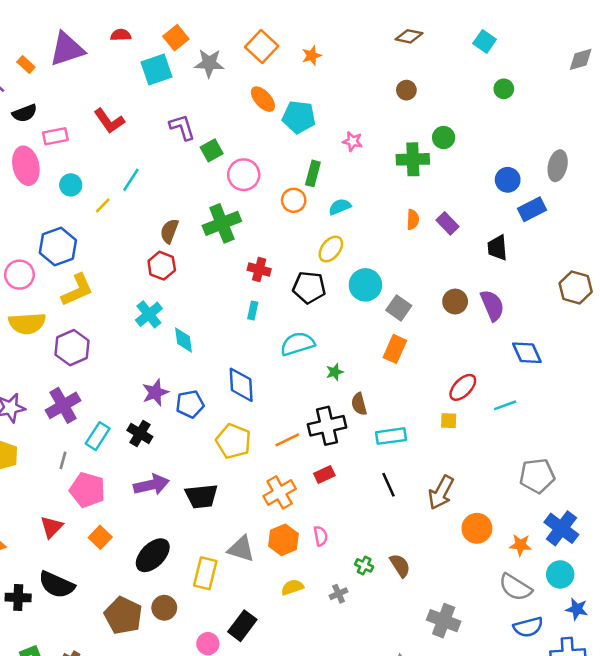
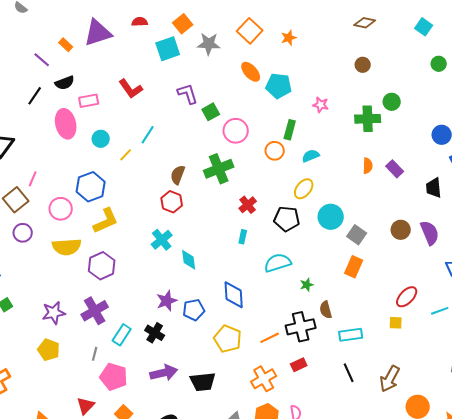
red cross: (259, 269) -> (248, 205), turned 36

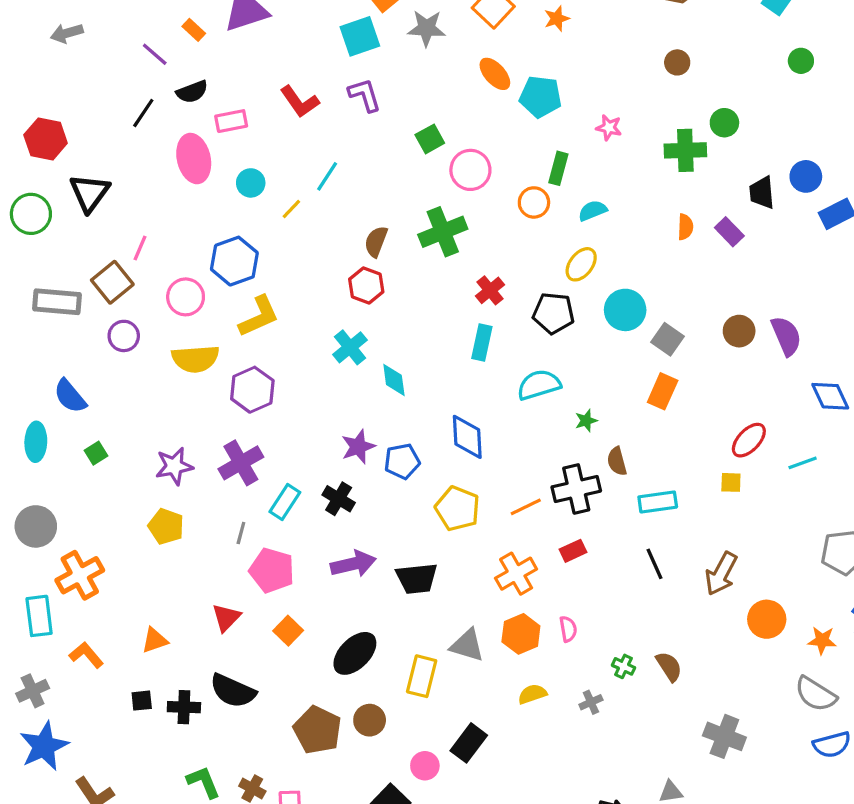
purple L-shape: (188, 94) -> (365, 95), moved
black trapezoid: (434, 188) -> (762, 193), moved
cyan rectangle: (243, 237) -> (482, 342), size x1.5

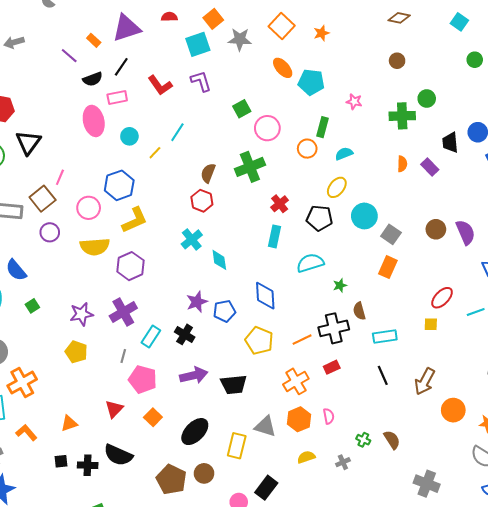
black line: (143, 113) -> (121, 67), moved

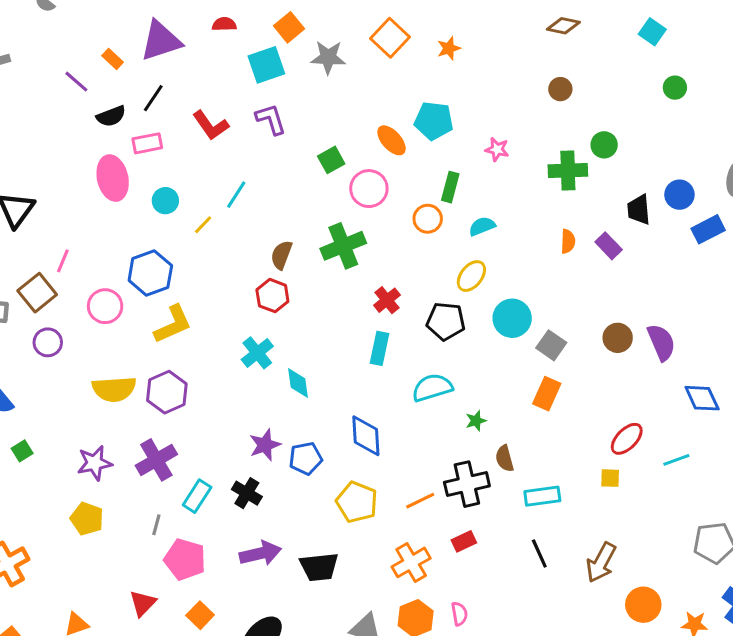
orange ellipse: (283, 68) -> (392, 140), moved
yellow semicircle: (95, 247) -> (114, 389), moved

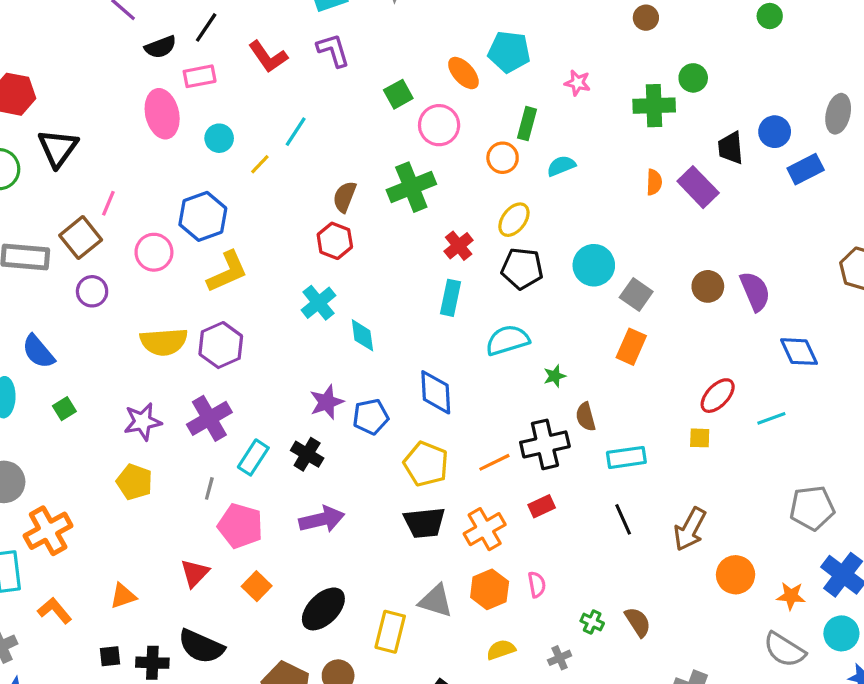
purple rectangle: (609, 246) -> (698, 187), size x1.4
yellow ellipse: (471, 276) -> (514, 220), moved
black trapezoid: (319, 567) -> (424, 523), moved

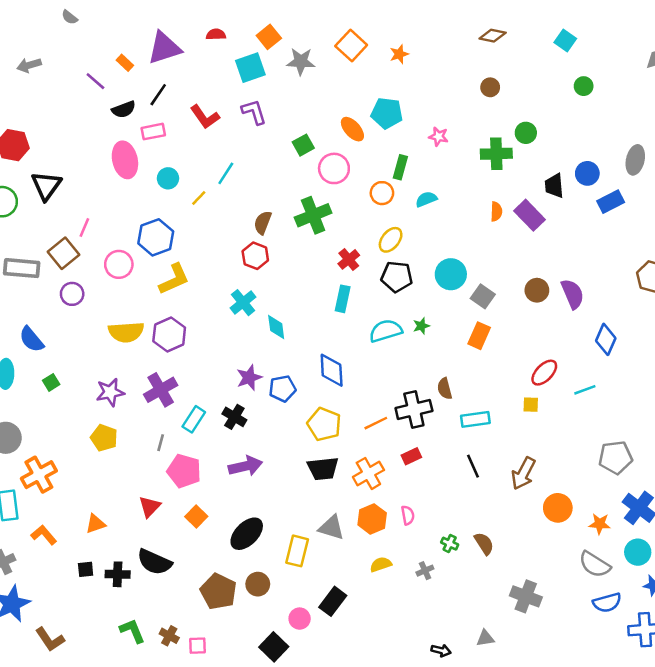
blue diamond: (799, 352) -> (606, 339), turned 48
green star: (555, 376) -> (421, 326), moved

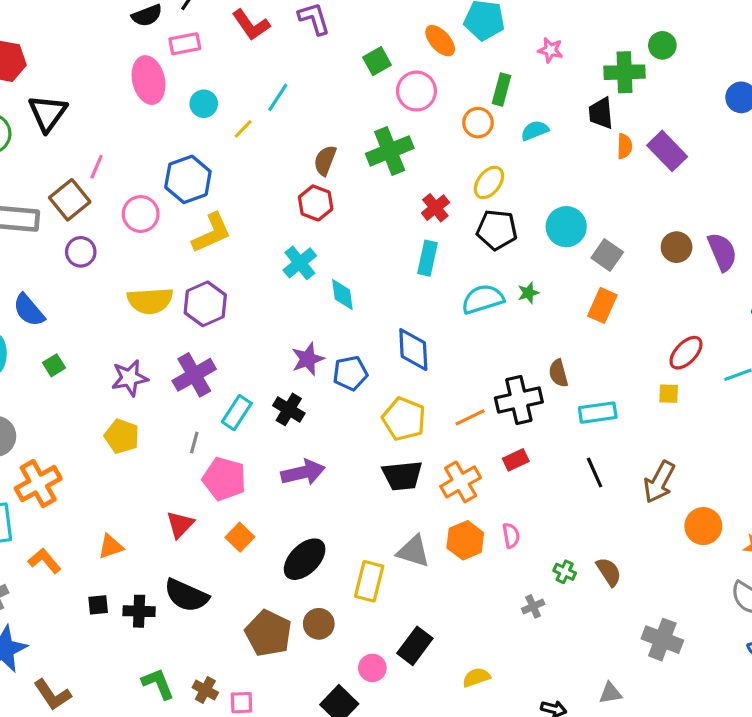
black trapezoid: (554, 186) -> (601, 113), moved
yellow semicircle: (381, 564) -> (476, 677), moved

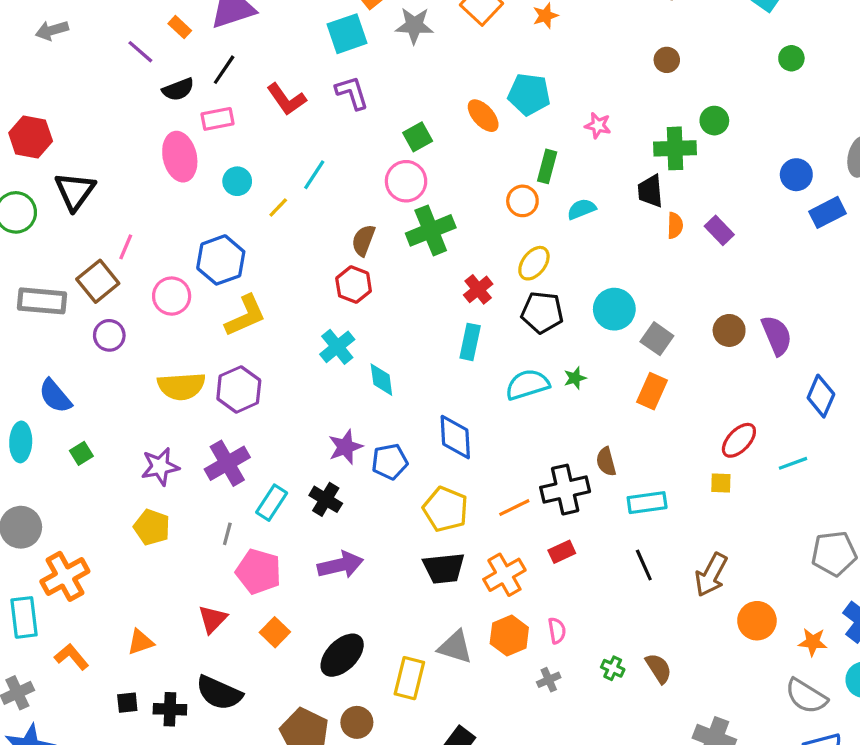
pink circle: (416, 91) -> (406, 181), moved
purple rectangle: (667, 151) -> (719, 230), size x0.7
gray cross: (533, 606) -> (549, 680), moved

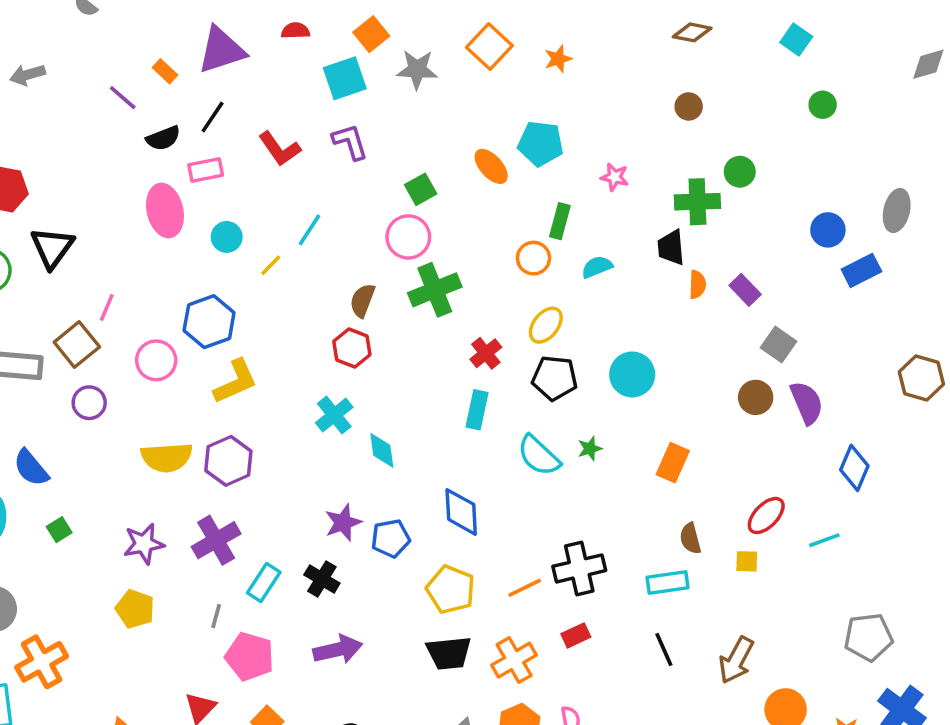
gray square: (657, 339) -> (779, 344), moved
cyan semicircle: (527, 385) -> (539, 456), turned -120
brown semicircle: (606, 462) -> (690, 538), moved

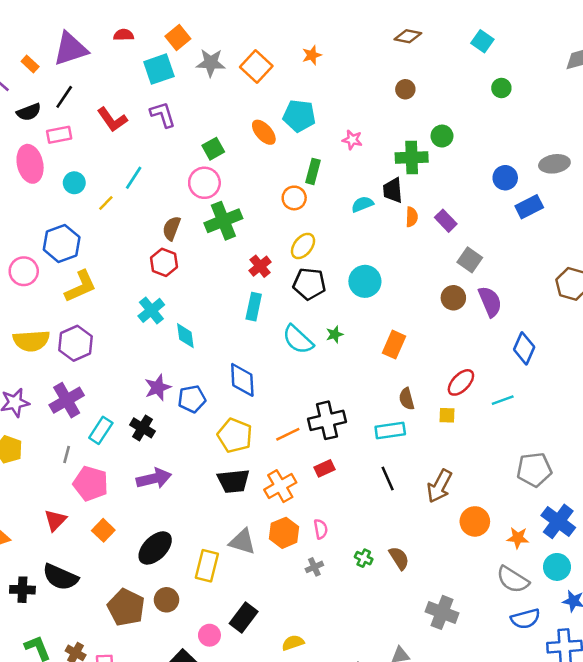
orange square: (489, 47) -> (256, 67), moved
gray ellipse: (897, 211) -> (554, 164), turned 68
cyan semicircle: (597, 267) -> (362, 204), moved

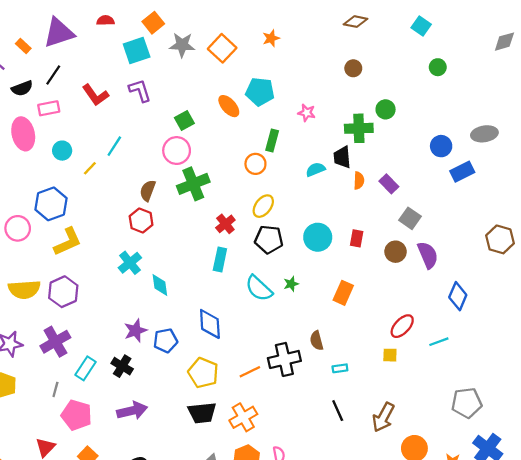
brown semicircle: (407, 399) -> (317, 341), moved
cyan rectangle: (390, 430) -> (340, 368), size x0.6
red rectangle: (324, 468) -> (357, 238), moved, turned -54

